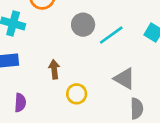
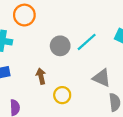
gray circle: (83, 25) -> (60, 46), moved

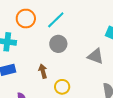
cyan line: (87, 42) -> (56, 20), moved
gray triangle: (102, 78) -> (96, 56), moved

